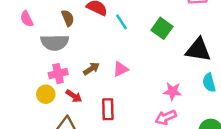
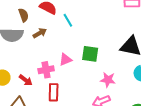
green square: (162, 28) -> (90, 54), moved, turned -30
brown arrow: (91, 69) -> (40, 33), moved
pink cross: (58, 74) -> (46, 70), moved

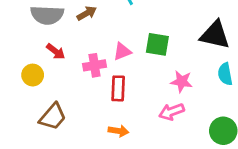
red arrow: (26, 80) -> (56, 51), moved
red rectangle: (54, 92) -> (118, 88), moved

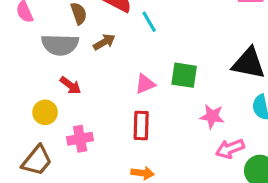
pink cross: (95, 65) -> (80, 139), moved
pink arrow: (171, 112) -> (230, 149), moved
brown trapezoid: (53, 117) -> (37, 160), moved

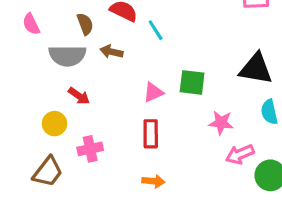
brown arrow: (104, 42) -> (111, 52), turned -135

